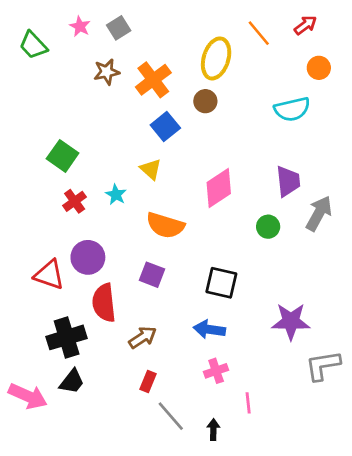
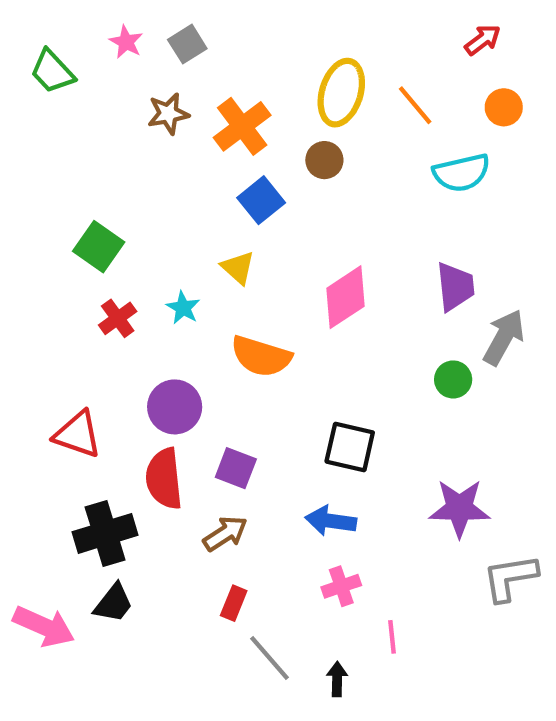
orange line: (259, 33) -> (415, 105), moved
green circle: (268, 227) -> (453, 379), moved
purple circle: (88, 257) -> (175, 407), moved
purple square: (152, 275) -> (236, 468), moved

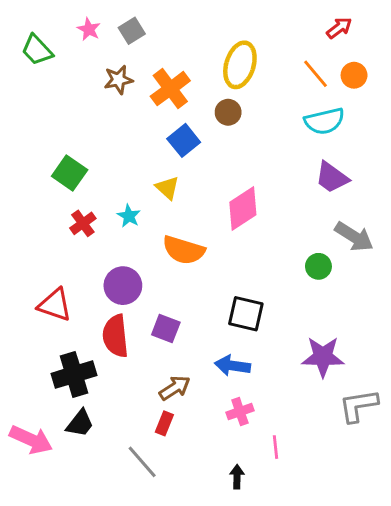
orange line: (415, 105) -> (316, 74), moved
purple trapezoid: (455, 287) -> (332, 177), moved, turned 132
gray arrow: (504, 337) -> (354, 237), turned 93
brown arrow: (225, 533) -> (175, 388), moved
gray line: (270, 658) -> (142, 462), moved

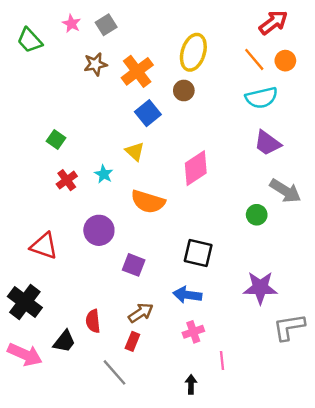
red arrow: (339, 28) -> (273, 22), size x1.4
green square: (70, 173) -> (56, 139), size x0.7
red semicircle: (115, 336) -> (93, 321), moved, size x0.7
black cross: (74, 374) -> (25, 302), moved, turned -36

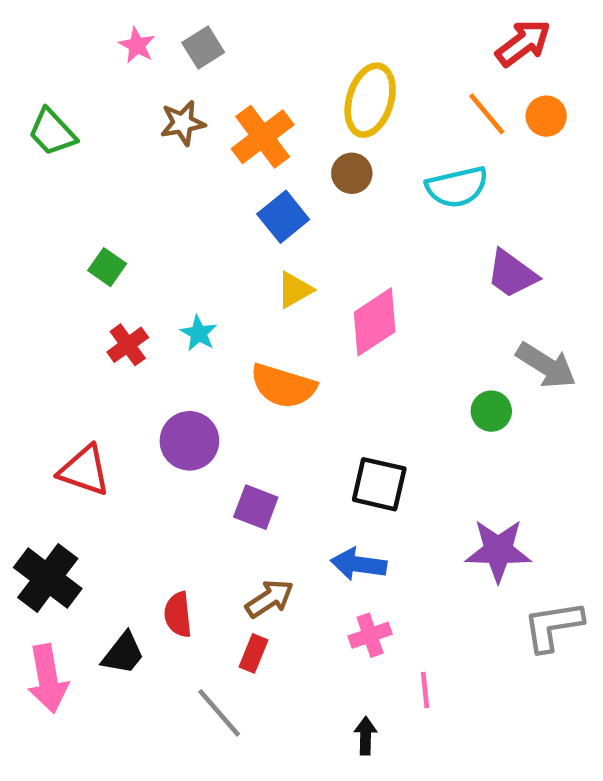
green trapezoid: (30, 40) -> (52, 132), moved
cyan semicircle: (261, 98) -> (457, 187), moved
yellow triangle: (135, 151) -> (295, 290), moved, turned 48
pink arrow: (25, 355) -> (48, 679), turned 56

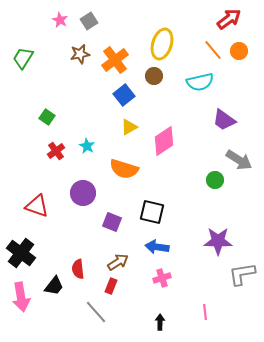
green trapezoid: (52, 132) -> (23, 58), turned 75
black square: (379, 484) -> (152, 212), moved
pink line: (425, 690) -> (205, 312), moved

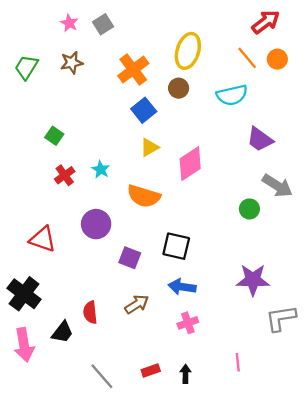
brown star: (80, 54) -> (72, 63), moved
red rectangle: (111, 286) -> (151, 370), moved, turned 49
gray line: (96, 312) -> (102, 376), moved

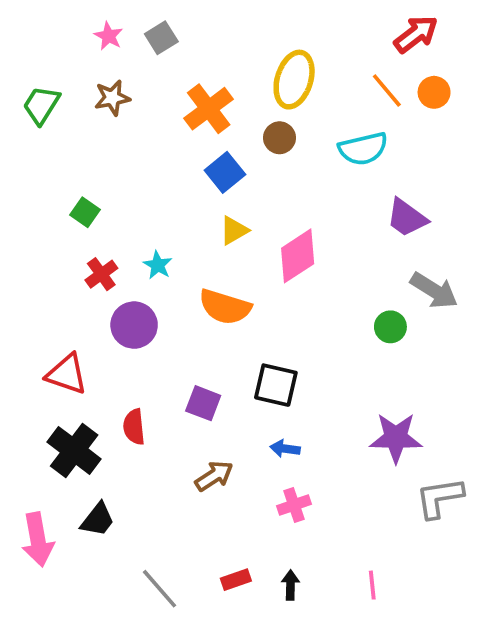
purple circle: (96, 224) -> (134, 325), moved
blue arrow: (182, 287) -> (285, 449), size x0.7
black cross: (24, 294) -> (74, 451), moved
red semicircle: (90, 312) -> (134, 427), moved
pink line: (238, 362) -> (372, 585), moved

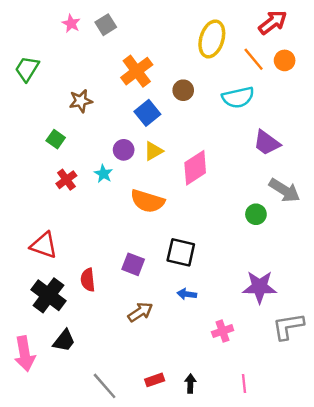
yellow ellipse: (294, 80) -> (212, 39), moved
brown star: (112, 98) -> (81, 101), moved
purple circle: (134, 325) -> (124, 150), moved, size x0.7
pink cross: (294, 505) -> (223, 331), moved

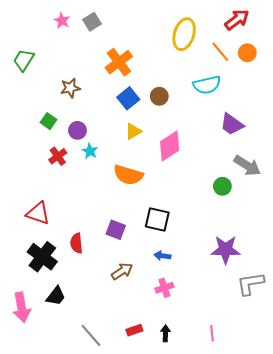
brown circle: (183, 90) -> (159, 96), moved
purple circle: (124, 150) -> (77, 130), moved
pink cross: (223, 331) -> (164, 288), moved

